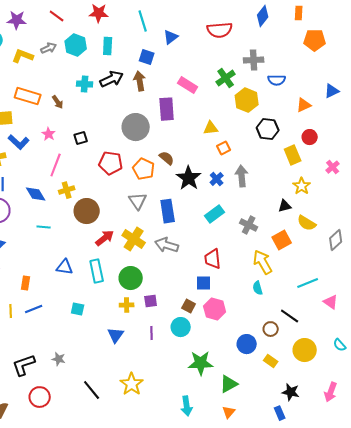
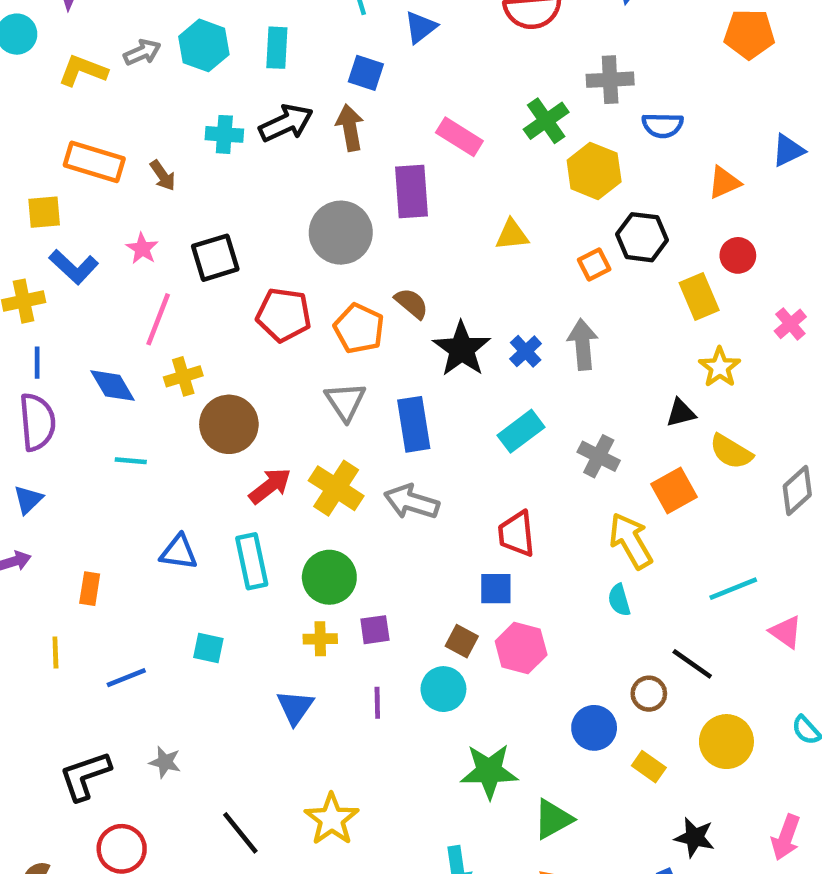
black square: (81, 138) -> (215, 258), size x1.5
orange square: (224, 148) -> (594, 265), moved
blue line: (34, 309) -> (126, 678), moved

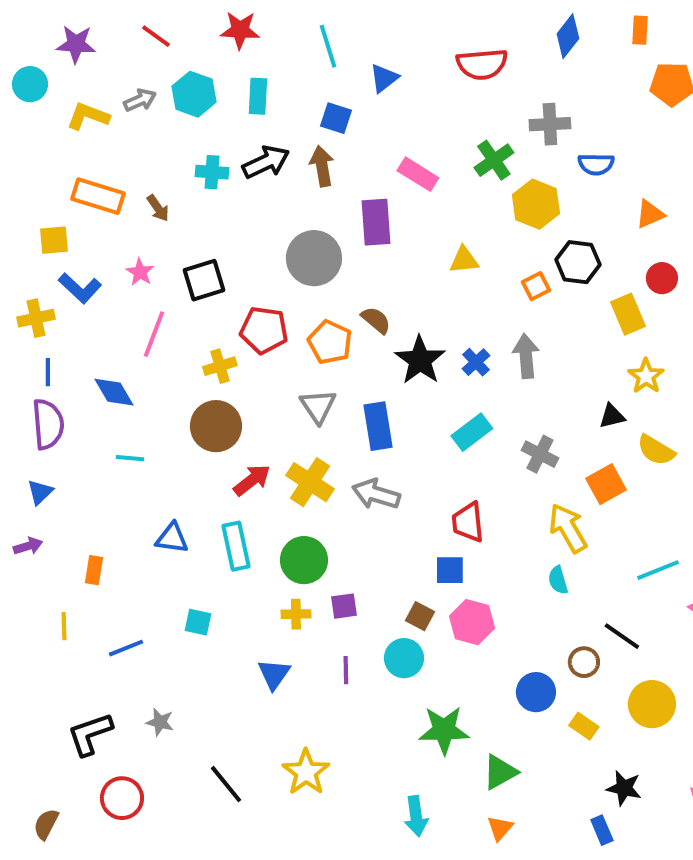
yellow cross: (183, 376) -> (220, 366), moved

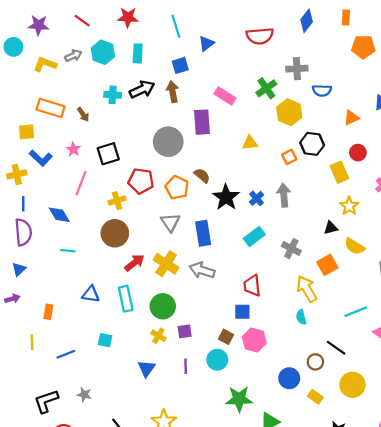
blue square: (336, 118) -> (180, 65), turned -35
yellow cross: (296, 614) -> (158, 336), turned 32

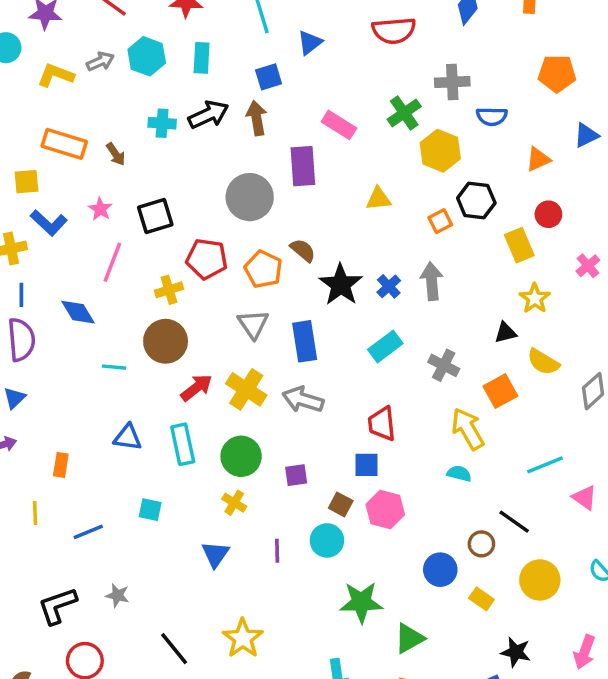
orange pentagon: (363, 47) -> (557, 73), moved
cyan line: (68, 251) -> (114, 367), moved
cyan semicircle: (301, 317) -> (459, 473), turned 120
purple square: (185, 331) -> (296, 475), moved

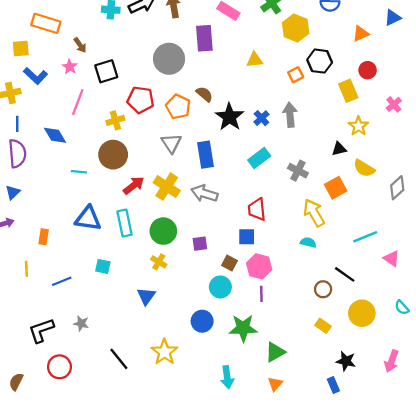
brown arrow: (116, 154) -> (80, 45), moved
blue triangle: (128, 437) -> (88, 219), size x1.4
purple line: (277, 551) -> (261, 294), moved
blue circle: (440, 570) -> (202, 321), moved

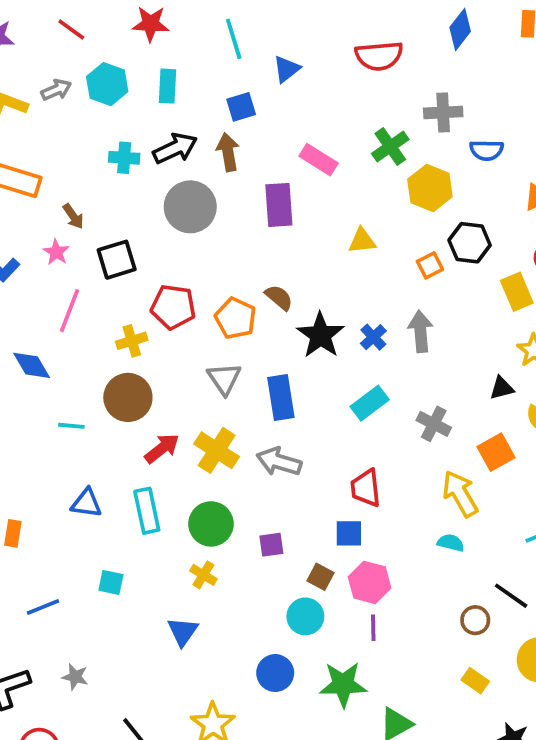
gray circle: (169, 59) -> (190, 207), moved
blue triangle: (88, 219) -> (86, 503), size x0.7

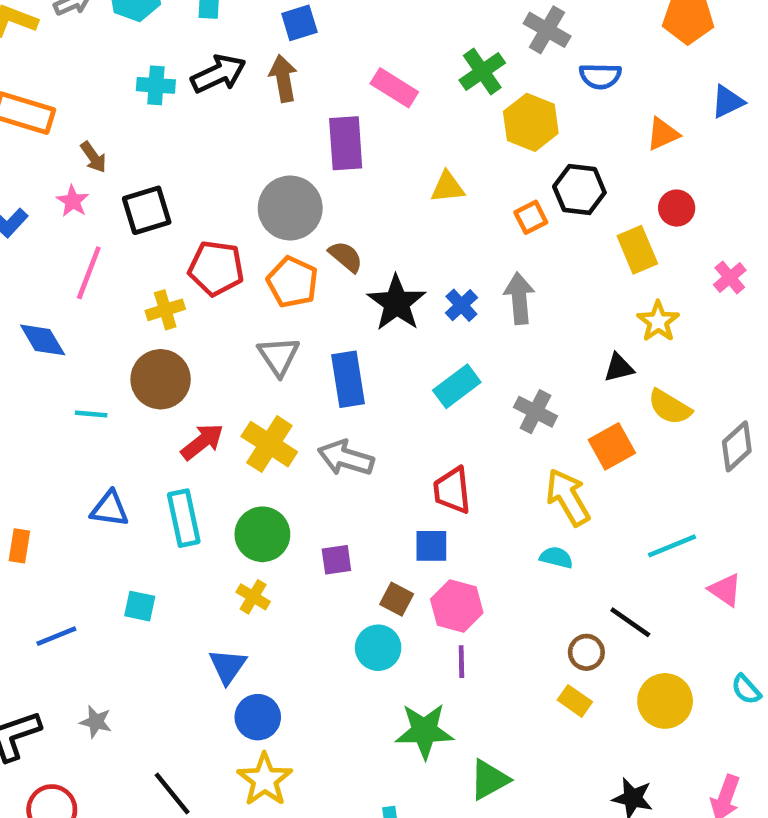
gray cross: (443, 112) -> (547, 30), turned 33
gray circle: (190, 207) -> (290, 208), moved
blue circle: (275, 673) -> (258, 717), moved
yellow rectangle: (475, 681) -> (575, 701), moved

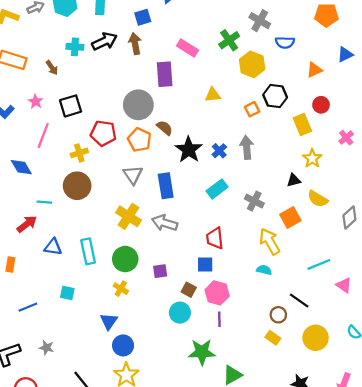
brown arrow: (93, 157) -> (52, 68), moved
red arrow: (202, 442) -> (27, 224), moved

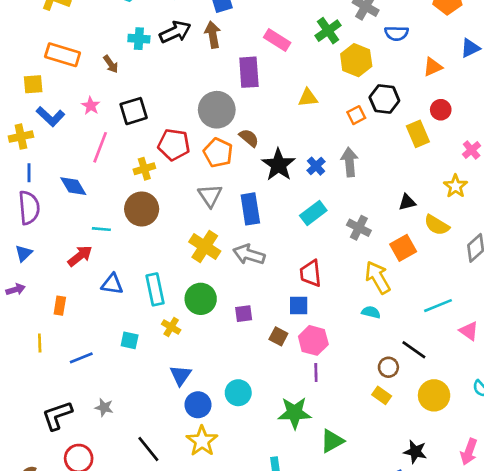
yellow star: (312, 158) -> (455, 186), moved
yellow cross: (121, 289) -> (171, 327), moved
cyan circle: (180, 313) -> (238, 393), moved

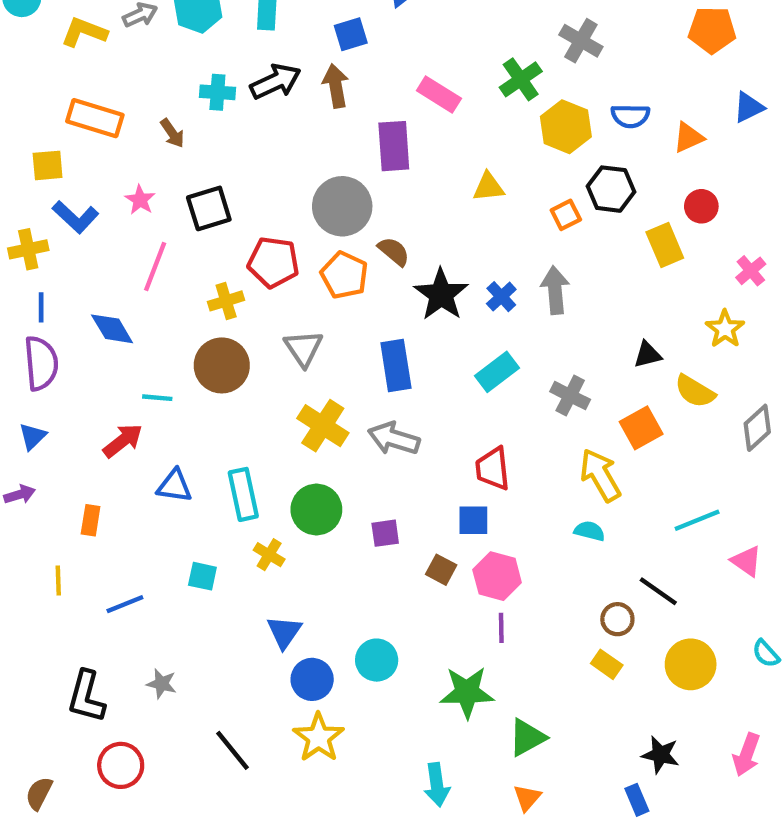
blue semicircle: (396, 33) -> (630, 116), moved
gray triangle: (210, 196) -> (303, 348), moved
black L-shape: (57, 416) -> (86, 697), turned -56

